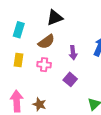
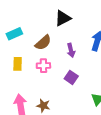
black triangle: (55, 18) -> (63, 18), moved
cyan rectangle: (19, 30) -> (14, 34), turned 56

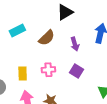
yellow rectangle: (18, 64) -> (23, 73), moved
pink cross: (43, 66) -> (48, 70), moved

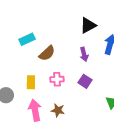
black triangle: (65, 12) -> (88, 25), moved
brown semicircle: (47, 38) -> (47, 53), moved

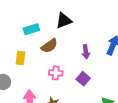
black triangle: (88, 25) -> (64, 21), moved
yellow rectangle: (31, 82) -> (20, 58), moved

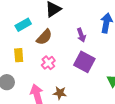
pink cross: (56, 73) -> (48, 63), moved, turned -32
purple square: (83, 79) -> (84, 62), size x1.5

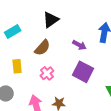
cyan rectangle: (23, 25) -> (13, 31), moved
purple arrow: (81, 35) -> (79, 45), turned -40

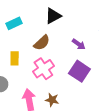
pink cross: (47, 73) -> (43, 69), size x1.5

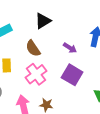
brown semicircle: (42, 43) -> (33, 48), turned 102

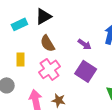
black triangle: (43, 21) -> (43, 16), moved

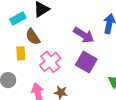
brown semicircle: (47, 43) -> (33, 37), moved
purple arrow: (84, 44) -> (84, 35), size x1.5

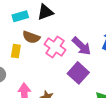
brown semicircle: (33, 37) -> (31, 37), turned -48
pink cross: (50, 62) -> (55, 47), moved, turned -30

